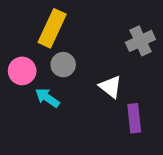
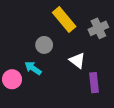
yellow rectangle: (52, 28) -> (64, 19), moved, turned -65
pink circle: (22, 71) -> (12, 79), moved

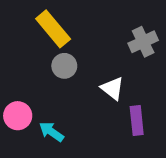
yellow rectangle: (64, 19) -> (53, 29), moved
cyan arrow: (33, 68) -> (51, 132), moved

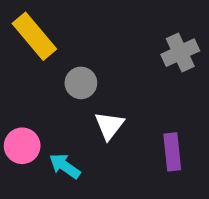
yellow rectangle: (53, 29) -> (34, 36), moved
white triangle: (113, 88) -> (109, 126), moved, turned 30

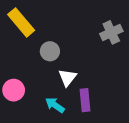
purple rectangle: (172, 152) -> (85, 100), moved
cyan arrow: (65, 166) -> (55, 105), moved

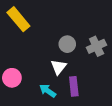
gray cross: (111, 32) -> (97, 46), moved
gray circle: (50, 51) -> (67, 44), moved

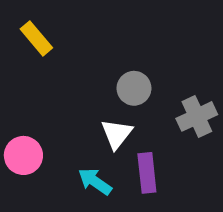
yellow rectangle: (18, 19) -> (36, 38), size x0.7
gray cross: (97, 46) -> (197, 116), moved

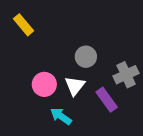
pink circle: (23, 155) -> (44, 84), moved
purple rectangle: (147, 173) -> (107, 100), moved, turned -30

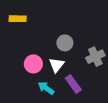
yellow rectangle: (24, 25) -> (18, 19), turned -49
purple rectangle: (107, 100) -> (73, 84), moved

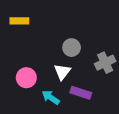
pink circle: (33, 64) -> (26, 78), moved
purple rectangle: (73, 84) -> (81, 93), turned -36

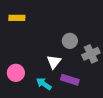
gray circle: (72, 48) -> (70, 41), moved
pink circle: (26, 78) -> (16, 73), moved

